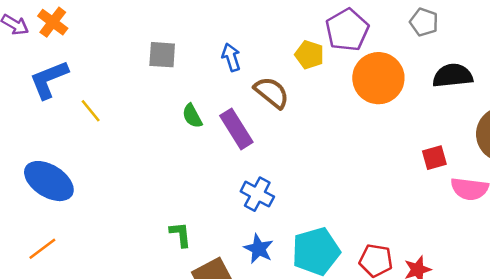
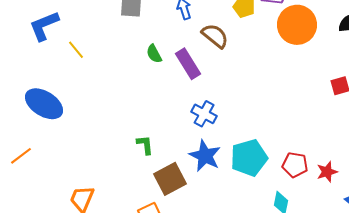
orange line: (42, 249) -> (21, 156), moved
blue star: (259, 249) -> (205, 156), size x1.4

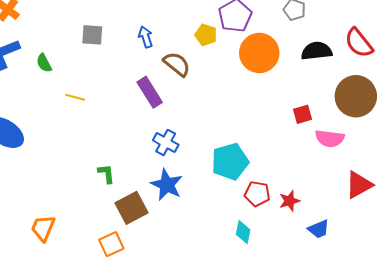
yellow line: (76, 50) -> (75, 97), moved, turned -36
green semicircle: (154, 54) -> (44, 63), moved
cyan pentagon: (249, 158) -> (230, 162), moved

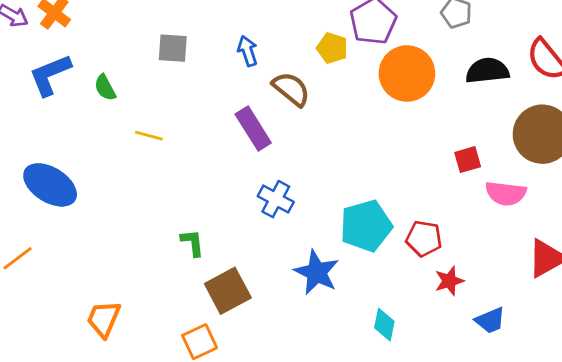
blue star: (167, 185) -> (317, 272), moved
red pentagon: (257, 194) -> (424, 239), moved

